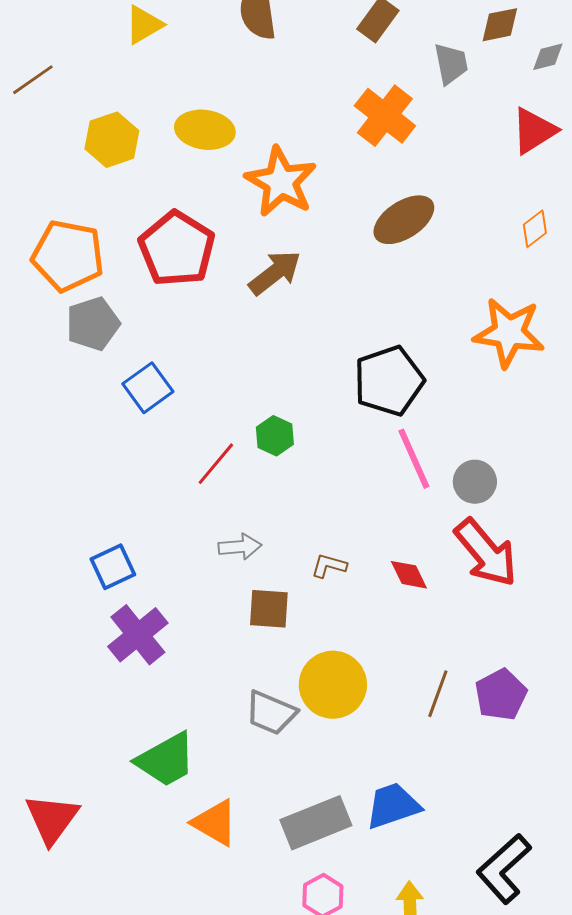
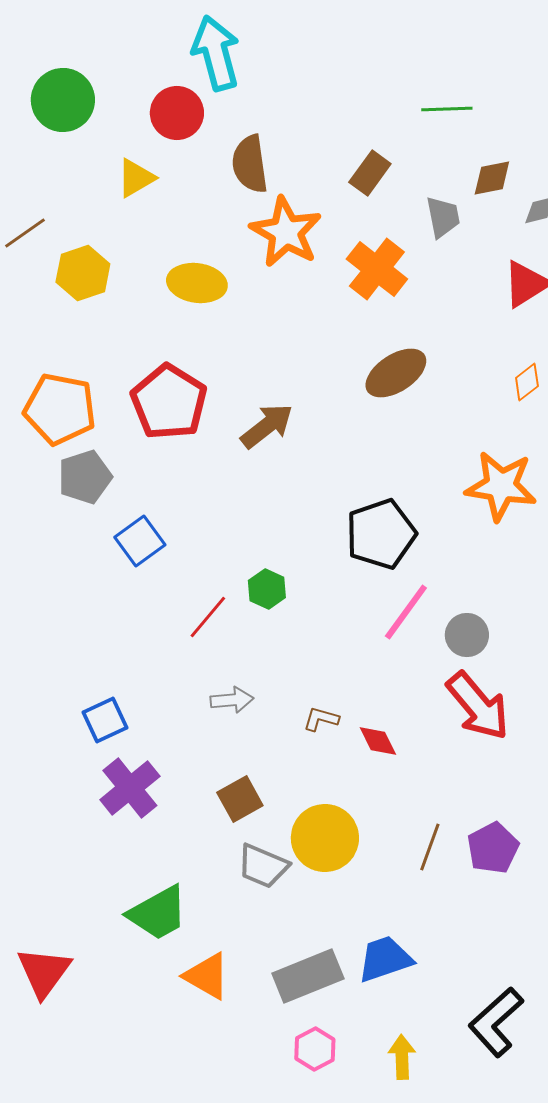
yellow hexagon: (112, 140) -> (83, 273), moved
orange star: (281, 182) -> (286, 232), moved
pink line: (414, 459) -> (406, 612), turned 60
red diamond: (409, 575) -> (378, 741), moved
brown square: (269, 609) -> (240, 799), moved, turned -33

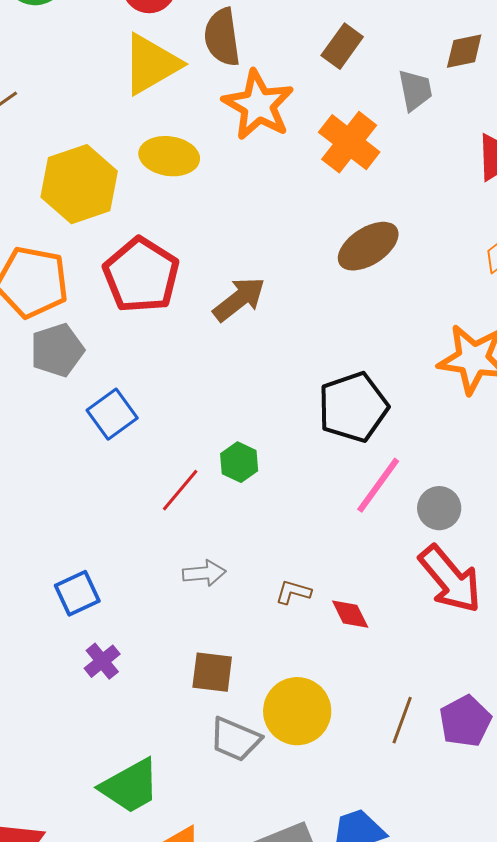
yellow triangle: (136, 178) -> (151, 64), moved, size x1.6
yellow hexagon: (83, 273) -> (79, 184), moved, size x1.4
purple cross: (130, 788) -> (102, 661), size x0.6
brown square: (240, 799) -> (212, 672), turned 36

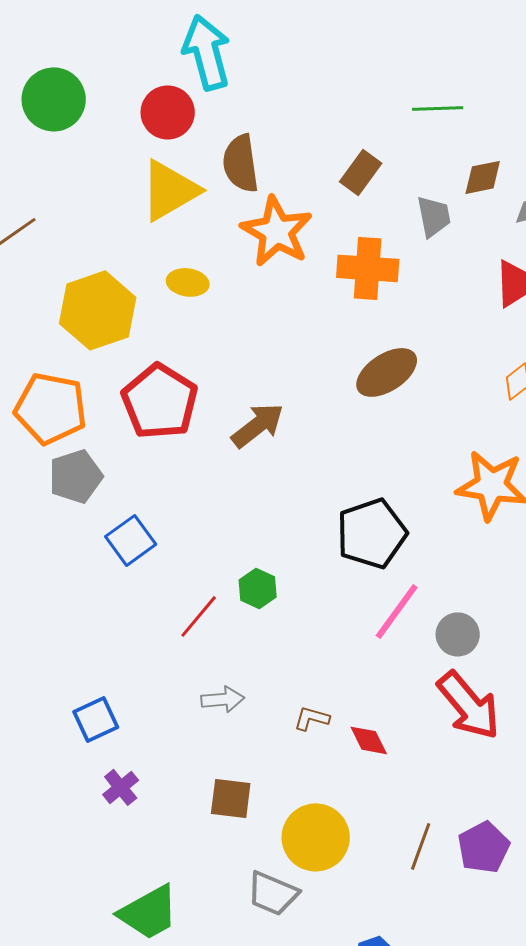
orange cross: (349, 142) -> (368, 268), turned -34
yellow ellipse: (169, 156) -> (188, 282), size x0.7
gray trapezoid: (235, 739) -> (273, 893), moved

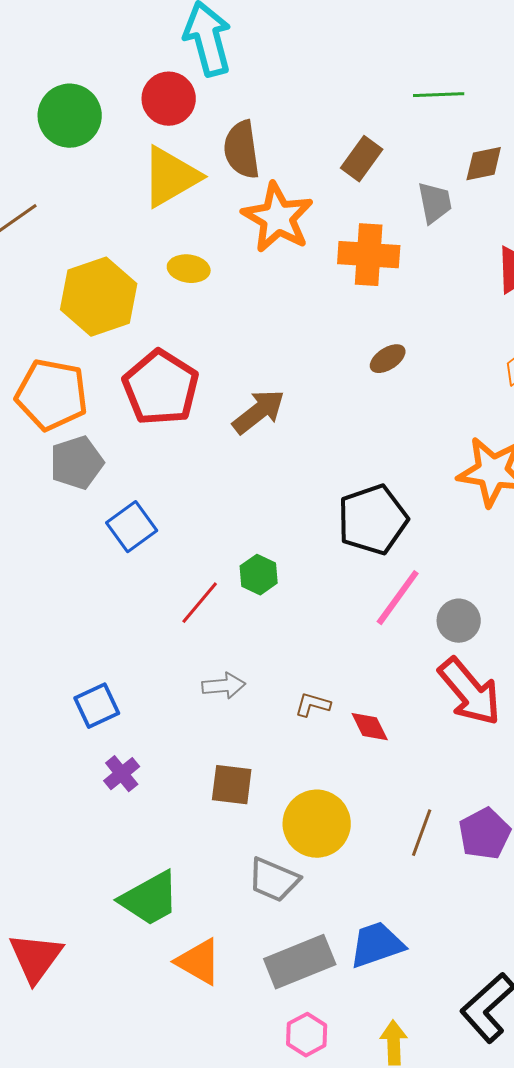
green circle: (54, 99) -> (70, 116), moved
brown ellipse: (387, 372) -> (388, 359), size x0.6

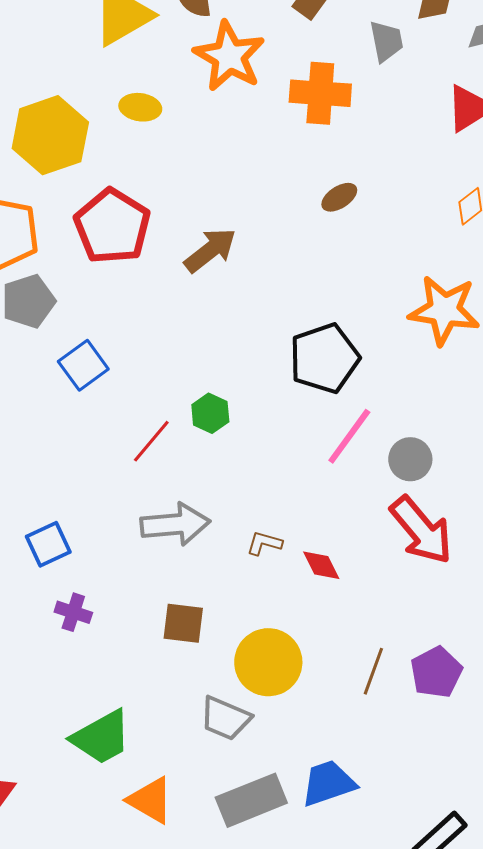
gray arrow: (224, 686) -> (175, 524), size x1.6
purple cross: (122, 774) -> (73, 612), turned -33

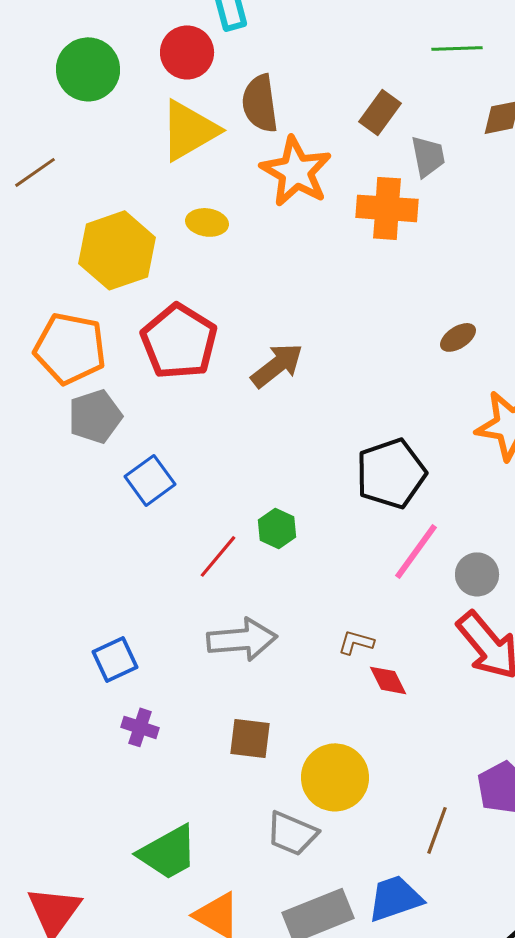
gray trapezoid: (386, 41) -> (428, 156), moved
brown ellipse: (339, 197) -> (458, 337), moved
brown L-shape: (264, 543) -> (356, 642), moved
brown line: (373, 671) -> (437, 830), moved

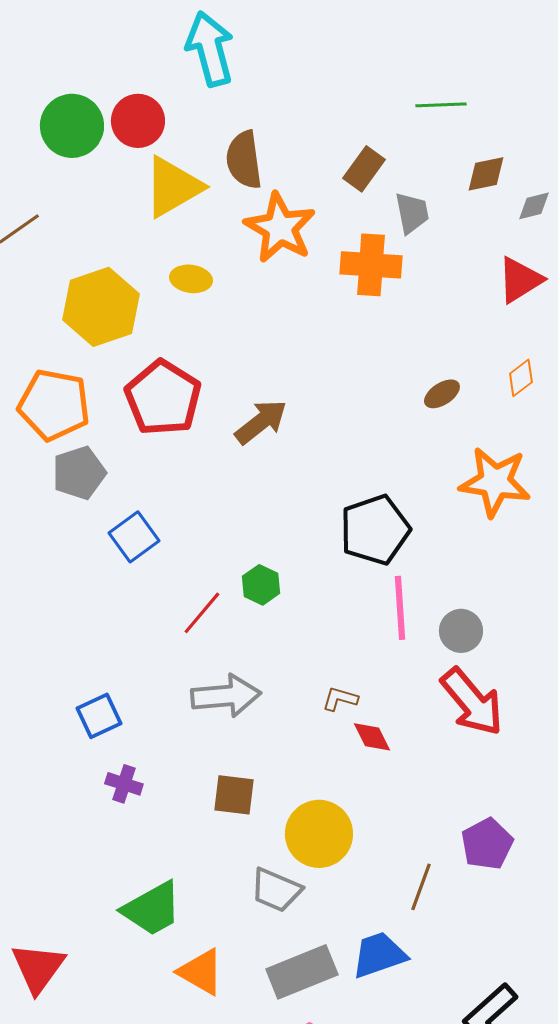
red circle: (187, 52) -> (138, 121), moved
pink line: (416, 551) -> (400, 608), turned -40

